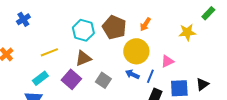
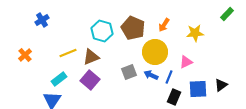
yellow star: (187, 32) -> (195, 33), moved
brown triangle: (83, 58) -> (91, 57), moved
gray square: (103, 80) -> (129, 72), moved, turned 35

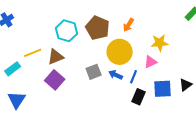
yellow star: (195, 33) -> (160, 43), moved
cyan rectangle: (59, 79) -> (13, 69), moved

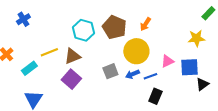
yellow star: (160, 43) -> (196, 38), moved
blue arrow: (116, 75) -> (132, 74), turned -48
blue line: (134, 77) -> (150, 76), turned 48
blue square: (163, 89) -> (189, 67), moved

